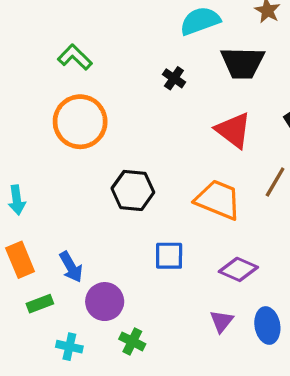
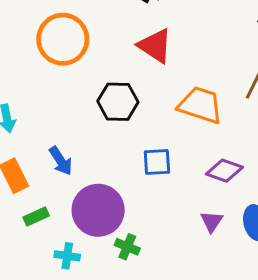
red triangle: (233, 130) -> (155, 46), moved
blue arrow: (71, 267) -> (61, 161), moved
purple circle: (105, 302) -> (98, 210), size x1.4

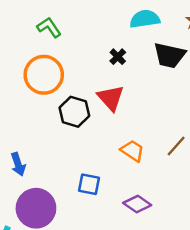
black hexagon: (118, 102) -> (74, 112), moved
orange trapezoid: (200, 105) -> (132, 151), size x0.7

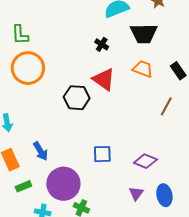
green L-shape: (49, 27) -> (20, 35), moved, turned -135
orange circle: (44, 75) -> (28, 68), moved
orange trapezoid: (132, 151) -> (143, 69), moved

